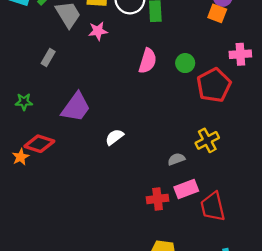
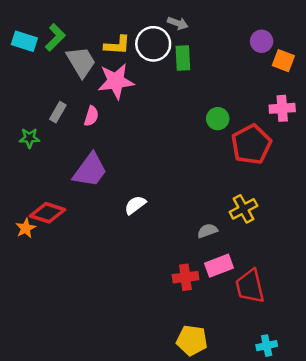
orange square: (217, 13) -> (283, 61), moved
pink star: (98, 31) -> (116, 81), size x1.6
pink semicircle: (148, 61) -> (91, 116), moved, size x0.7
green star: (24, 102) -> (29, 138), moved

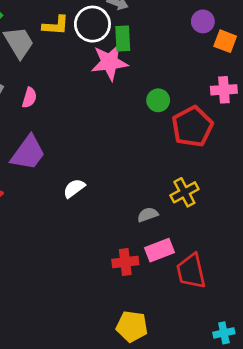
pink star: (116, 81) -> (110, 62), moved
cyan cross: (267, 346) -> (224, 333), moved

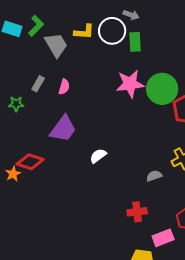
pink star: (110, 62) -> (130, 84), moved
green circle: (158, 100) -> (162, 89), size x1.8
pink rectangle: (159, 250) -> (163, 238), moved

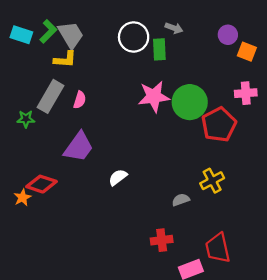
gray arrow: (131, 15) -> (174, 28), moved
yellow L-shape: (84, 32) -> (65, 59), moved
gray trapezoid: (56, 45) -> (71, 35), moved
gray rectangle: (38, 84) -> (51, 96), size x1.8

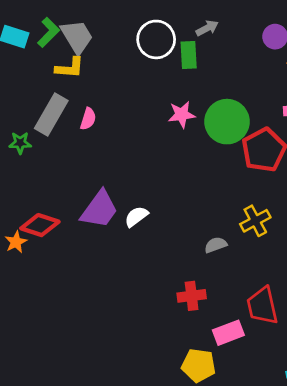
gray arrow: (174, 28) -> (207, 28), turned -48
pink star: (154, 96) -> (182, 115), size x0.7
purple trapezoid: (79, 147) -> (99, 209), moved

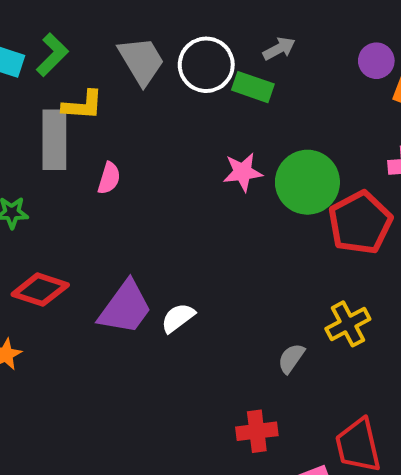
gray trapezoid: (77, 37) -> (141, 61), moved
green rectangle: (189, 55) -> (253, 87), turned -68
gray rectangle: (51, 115) -> (54, 140), moved, turned -30
red diamond: (40, 225) -> (40, 290), moved
gray semicircle: (216, 245) -> (291, 358), turned -35

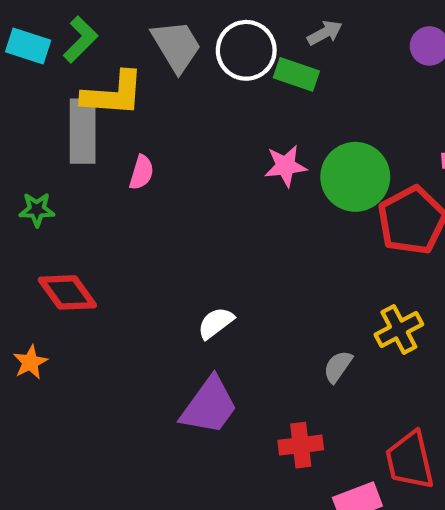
yellow L-shape: (83, 105) -> (113, 94), size x1.4
red diamond: (40, 290) -> (67, 292), turned 36
purple trapezoid: (125, 308) -> (209, 406), moved

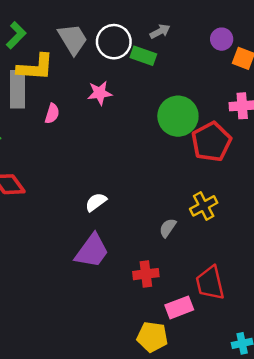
pink star: (285, 166) -> (100, 93), moved

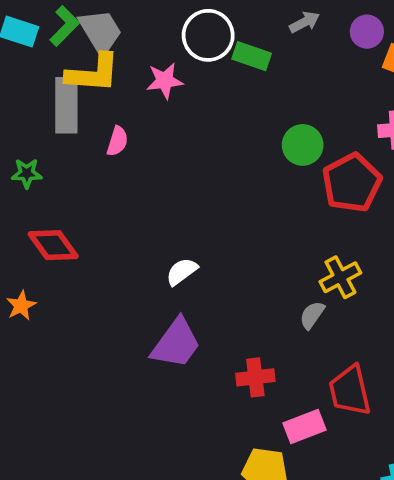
gray arrow: (160, 31) -> (305, 22), moved
gray trapezoid: (73, 39) -> (100, 32), moved
pink star: (100, 93) -> (165, 81), moved
green circle: (178, 116) -> (303, 145), size x0.7
gray semicircle: (168, 228) -> (312, 315), moved

